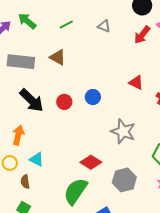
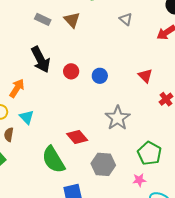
gray triangle: (104, 26) -> (126, 19), moved
brown triangle: (58, 57) -> (72, 20), moved
gray rectangle: (21, 62) -> (43, 19), size x0.6
green semicircle: (76, 191) -> (53, 160), turned -84

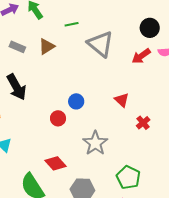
gray triangle: (126, 19) -> (100, 44), size x2.0
brown triangle: (72, 20) -> (47, 46), turned 42
red circle: (71, 71) -> (58, 118), moved

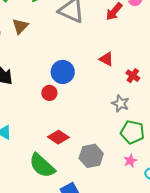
blue circle: (76, 101) -> (63, 72), size x1.5
gray star: (95, 143) -> (120, 104), moved, size x0.7

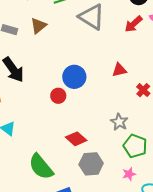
red triangle: (106, 59) -> (119, 70), turned -49
gray star: (120, 104) -> (119, 122), moved
red diamond: (58, 137) -> (76, 139), moved

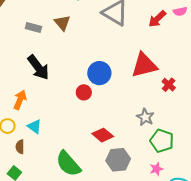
brown triangle: (39, 26) -> (62, 23), turned -30
red triangle: (119, 70) -> (144, 65), size x1.8

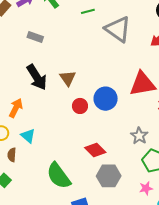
brown triangle: (62, 23) -> (68, 78), moved
blue circle: (99, 73) -> (106, 99), moved

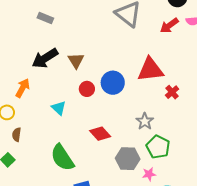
black arrow: (37, 77) -> (45, 58), turned 88
cyan triangle: (28, 136) -> (59, 108), moved
gray hexagon: (109, 176) -> (128, 159), moved

